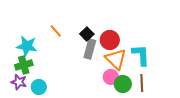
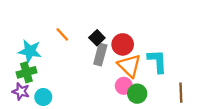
brown line: (142, 83) -> (181, 93), moved

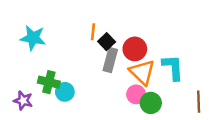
orange line: (62, 34) -> (93, 32), moved, turned 48
cyan star: (30, 51) -> (33, 38), moved
green cross: (26, 72) -> (49, 82), moved, turned 30
cyan circle: (43, 97) -> (65, 92), moved

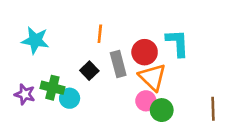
black square: (107, 42) -> (89, 71), moved
gray rectangle: (110, 60) -> (118, 64), turned -30
cyan L-shape: (173, 67) -> (177, 43), moved
purple star: (23, 101) -> (25, 94), moved

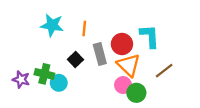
cyan star: (35, 40) -> (52, 25), moved
brown line: (213, 109) -> (164, 71), moved, turned 54

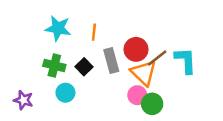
cyan L-shape: (150, 36) -> (186, 60), moved
brown line: (164, 71) -> (157, 58), moved
green cross: (44, 74) -> (54, 65), moved
purple star: (21, 79) -> (23, 100), moved

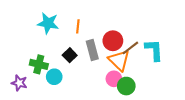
green cross: (54, 65) -> (39, 64), moved

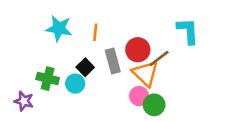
cyan L-shape: (154, 50) -> (188, 31), moved
cyan circle: (54, 77) -> (75, 84), moved

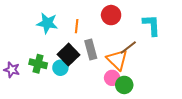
red circle: (138, 50) -> (111, 15), moved
black square: (85, 67) -> (69, 55), size x1.5
purple star: (24, 101) -> (12, 70), moved

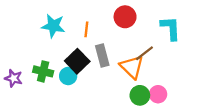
pink circle: (112, 78) -> (158, 94), moved

